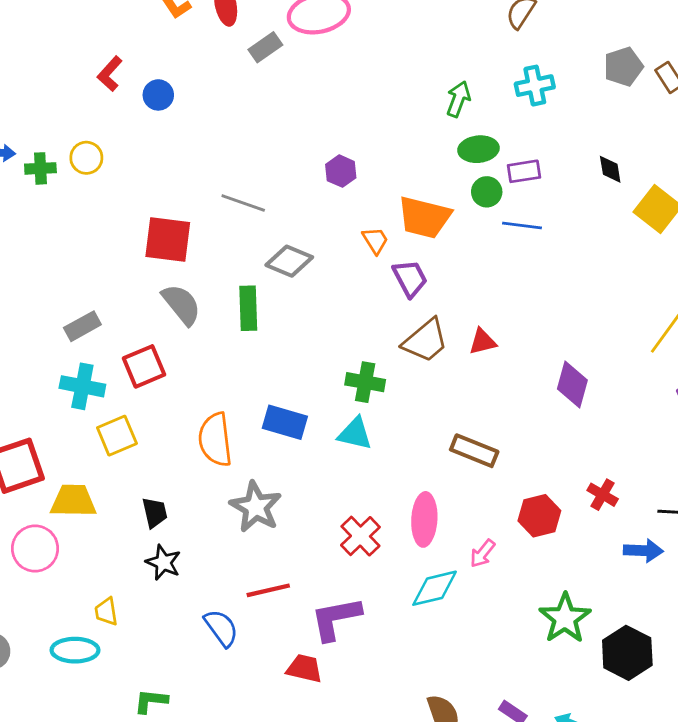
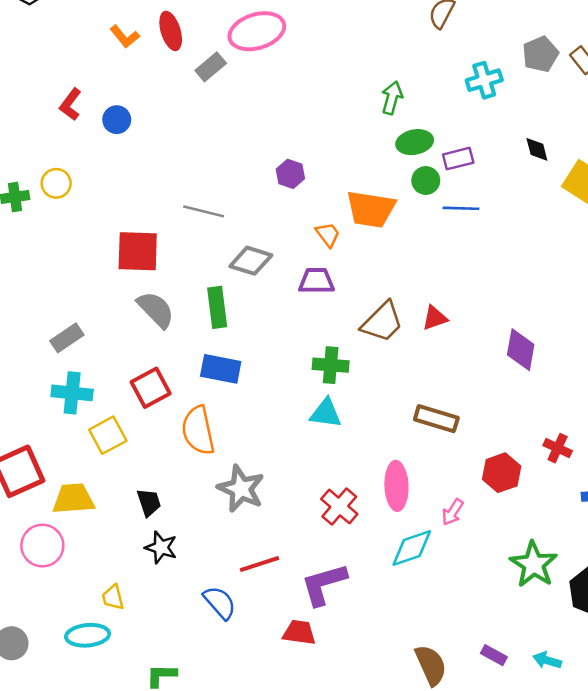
cyan cross: (535, 86) -> (484, 80), moved
purple trapezoid: (410, 278) -> (316, 281), moved, turned -57
red square: (144, 366) -> (151, 388), moved
blue rectangle: (285, 422) -> (221, 369), moved

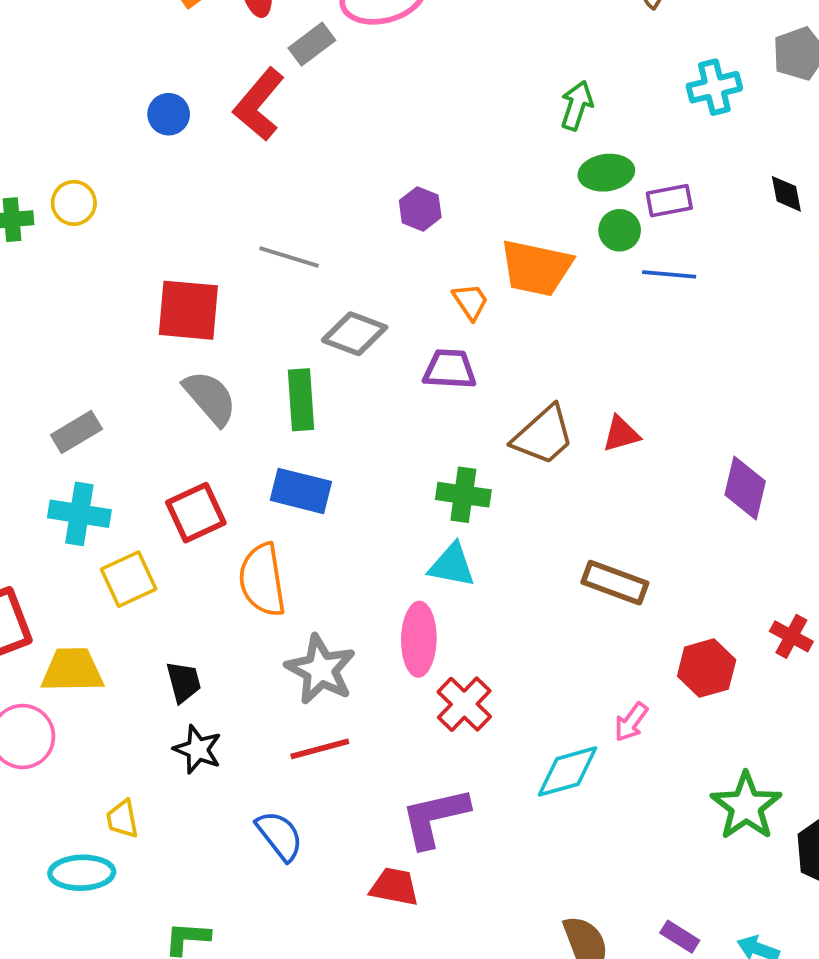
red L-shape: (70, 104) -> (259, 104), moved, size x1.5
pink ellipse: (396, 486) -> (419, 639), moved
red line: (259, 564) -> (320, 749), moved

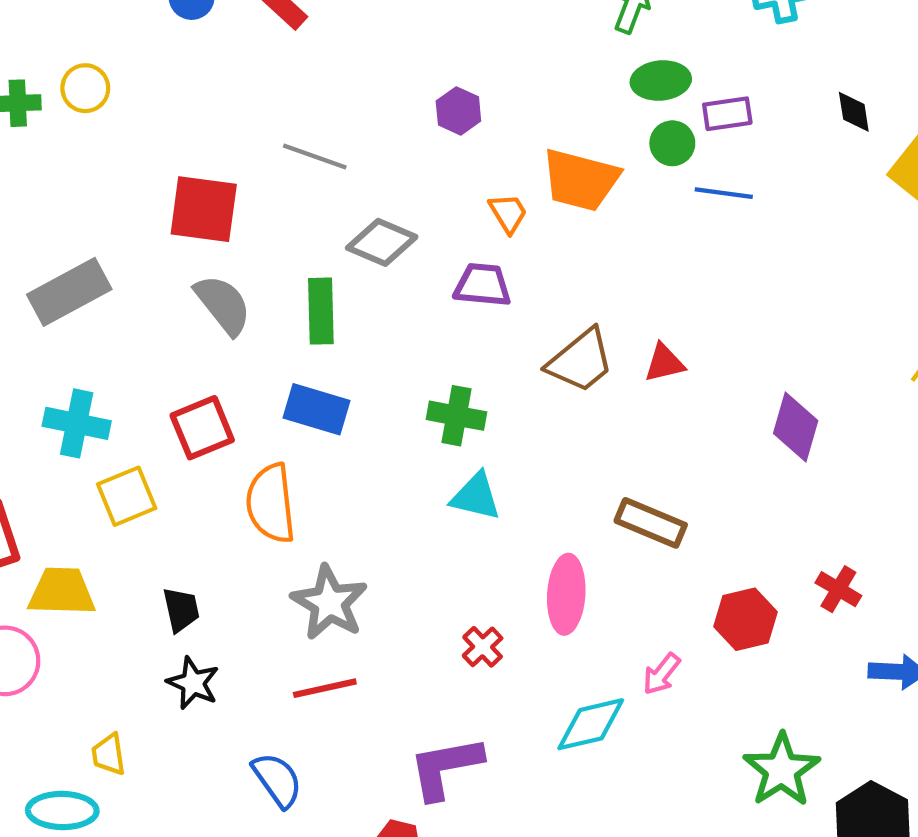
gray rectangle: (76, 432) -> (69, 292), moved, size x1.5
green cross: (463, 495) -> (457, 416), moved
pink ellipse: (419, 639) -> (566, 594), moved
red cross: (464, 704) -> (483, 647), size x0.7

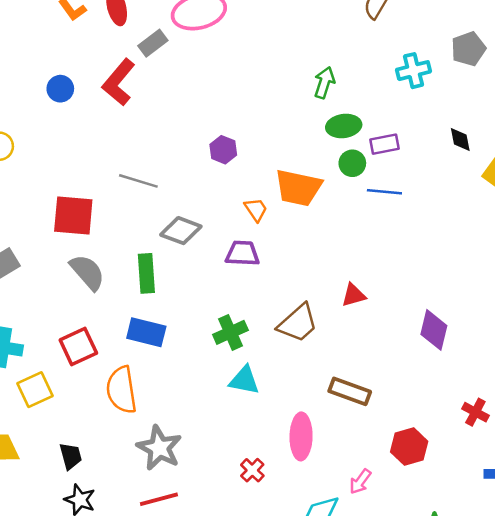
brown trapezoid: (581, 361) -> (298, 323), moved
green cross: (457, 416) -> (230, 332), turned -32
red cross: (838, 589) -> (475, 412), moved

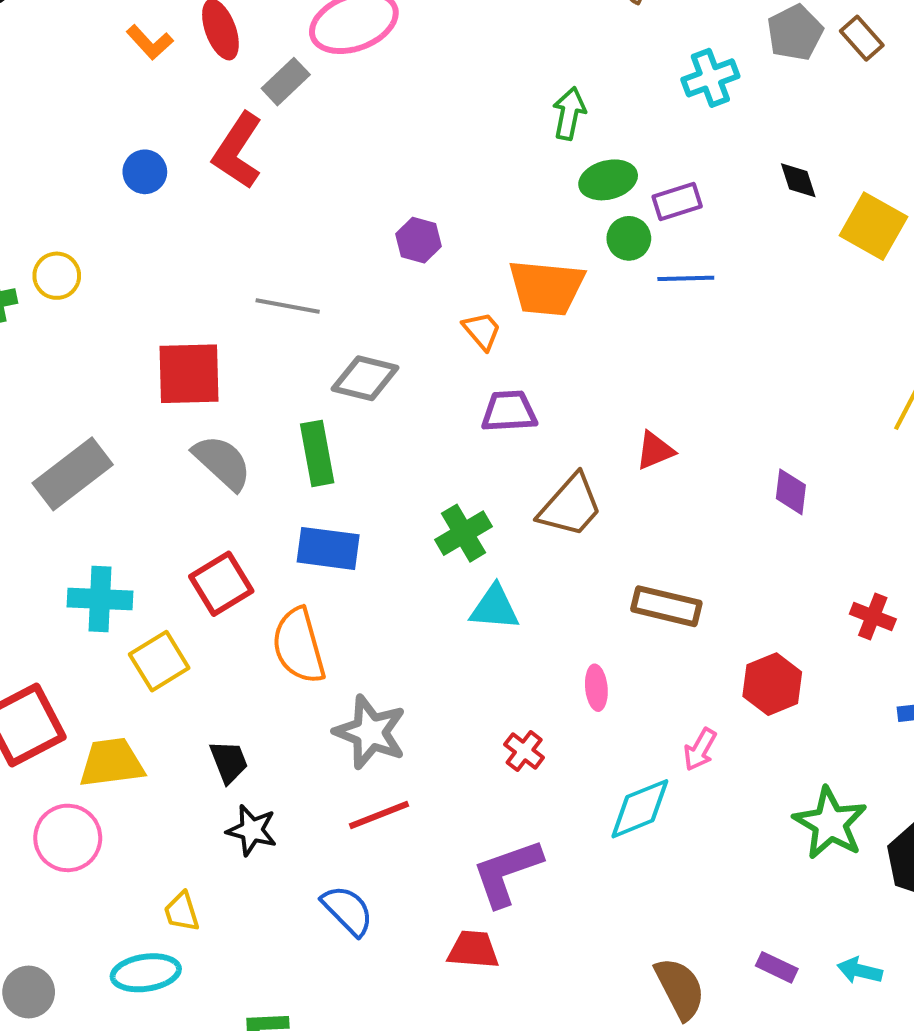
purple trapezoid: (242, 253) -> (509, 411), moved
purple diamond: (434, 330) -> (791, 492), size x0.7
pink ellipse: (301, 436) -> (596, 688), size x0.6

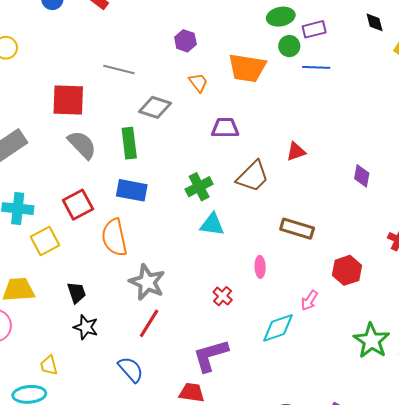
orange trapezoid: (482, 331) -> (198, 83), moved
red line: (379, 815) -> (149, 323), turned -40

